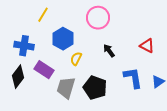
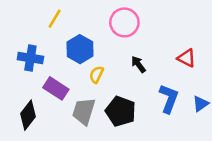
black diamond: (18, 77) -> (28, 115), moved
blue L-shape: (133, 78) -> (169, 99), turned 30

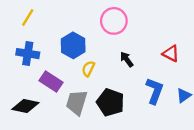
yellow line: (55, 19) -> (28, 17), moved
black diamond: (28, 115) -> (25, 106), turned 64

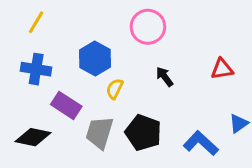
red triangle: (171, 54) -> (222, 69), turned -36
blue L-shape: (155, 91) -> (201, 143), moved, turned -68

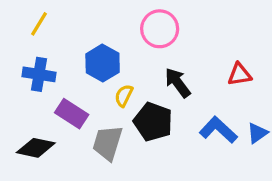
black arrow: (165, 77) -> (178, 83), size x1.4
black pentagon: (143, 133) -> (153, 122), moved
blue L-shape: (201, 143) -> (218, 130), moved

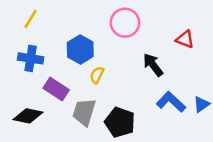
red triangle: (240, 74) -> (185, 39), moved, turned 30
black arrow: (178, 83) -> (153, 65), moved
black pentagon: (153, 122) -> (120, 122), moved

